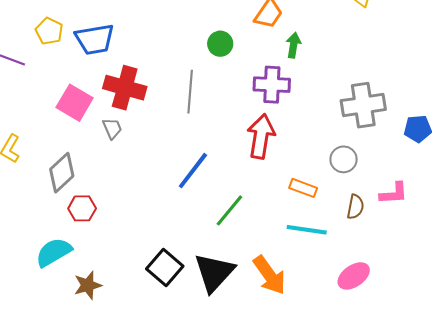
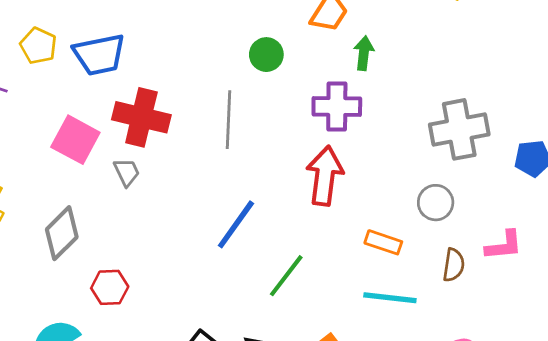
red hexagon: (82, 208) -> (110, 287), moved

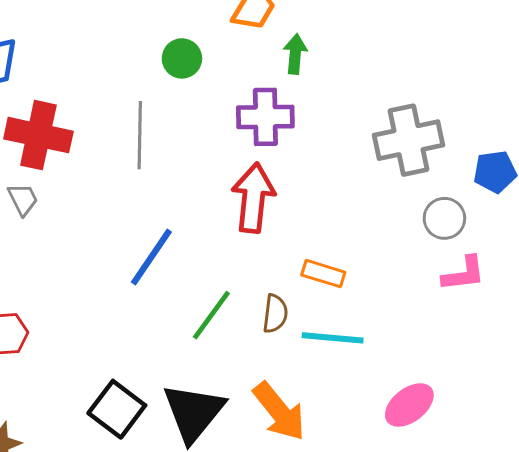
gray circle: (436, 203) -> (444, 218), moved
brown semicircle: (454, 265) -> (275, 314), moved

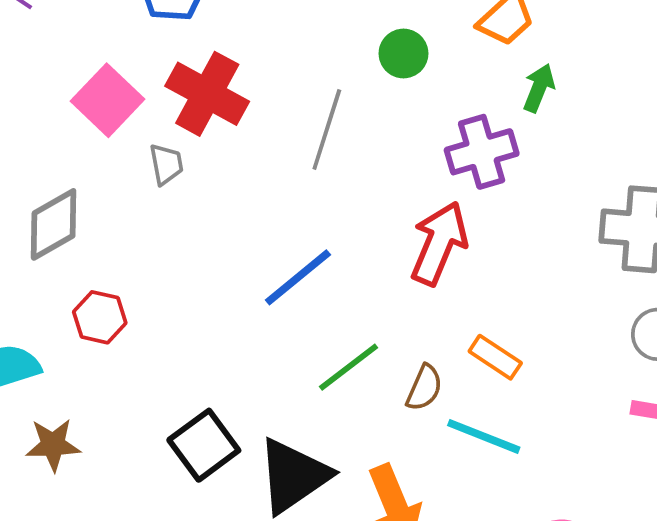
purple cross: (265, 117) -> (482, 152), turned -32

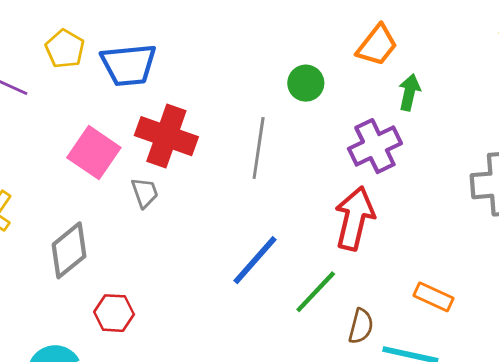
orange rectangle: (495, 357) -> (433, 297), moved
green line: (348, 367) -> (316, 292), moved

